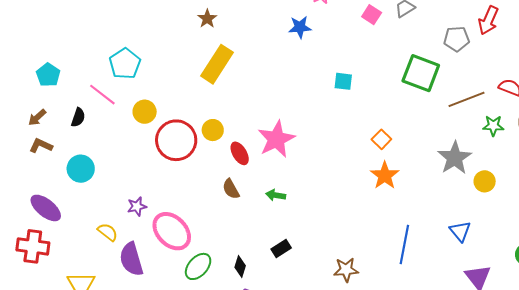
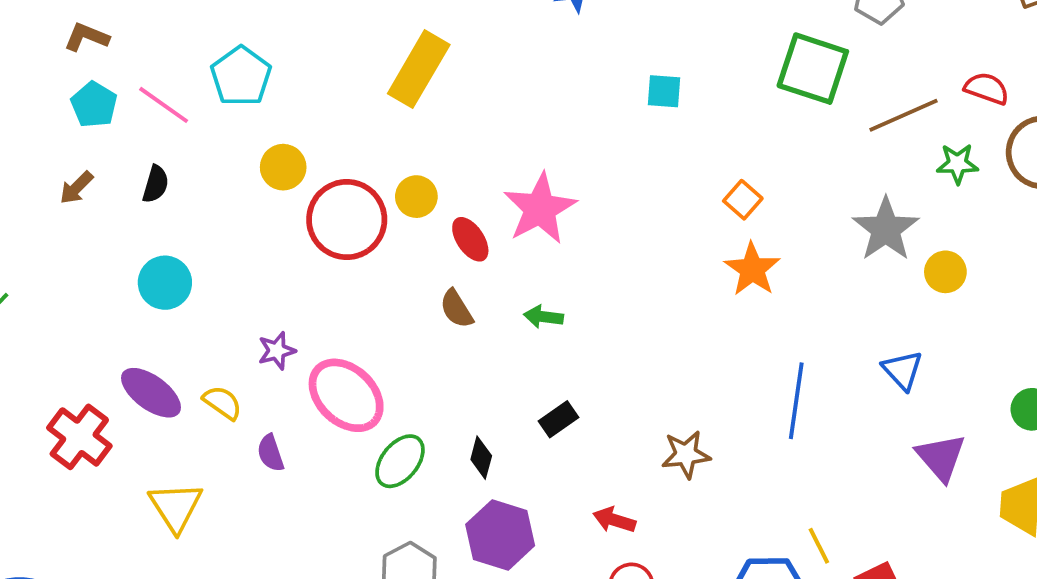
pink line: (102, 95) -> (164, 105), moved
brown L-shape: (41, 146) -> (87, 37), moved
purple ellipse: (46, 208) -> (151, 393), moved
red cross: (33, 246) -> (79, 437), turned 32
purple semicircle: (131, 259) -> (271, 453), size x0.6

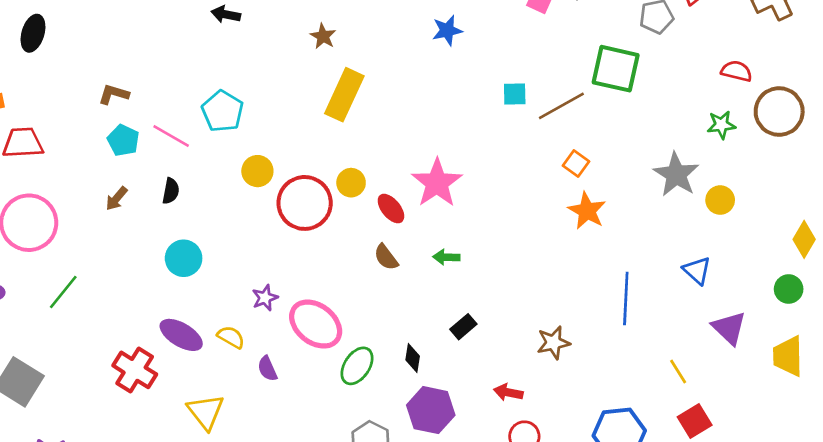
brown line: (903, 115) -> (561, 106), moved
yellow line: (819, 546) -> (678, 372), moved

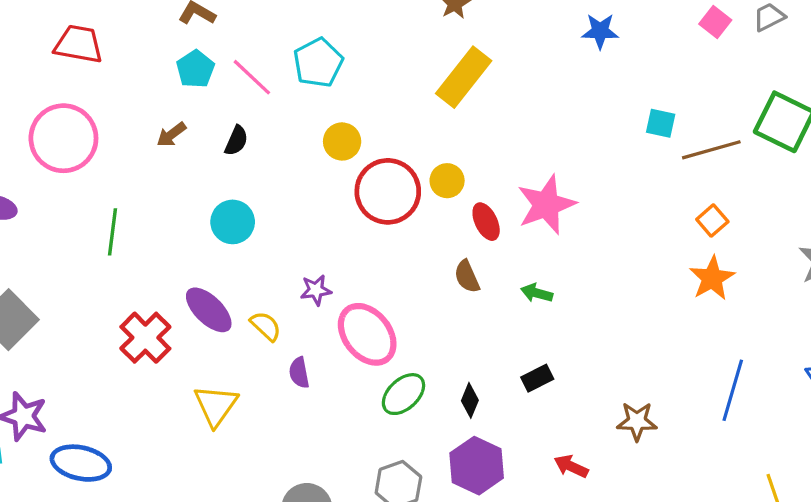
green line: (63, 292) -> (113, 232), moved, turned -45

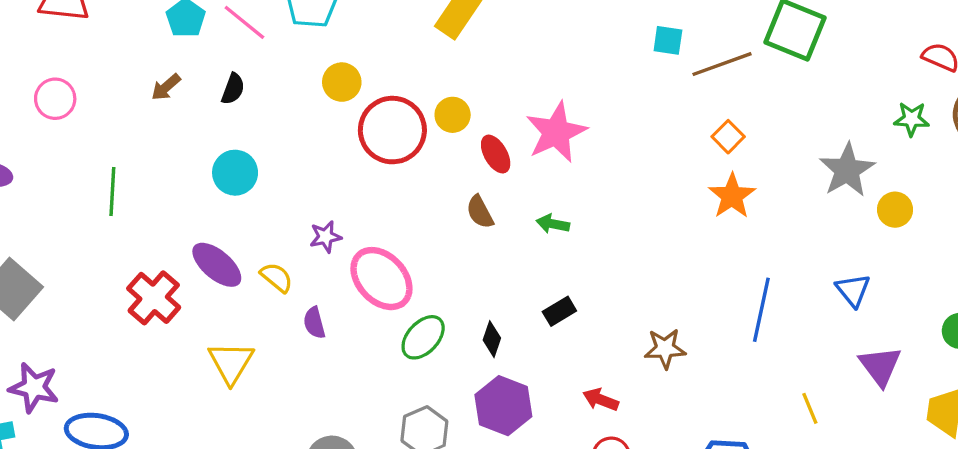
pink circle: (63, 138) -> (55, 99), size x0.6

